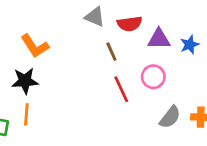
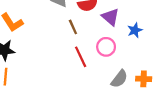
purple triangle: (159, 39) -> (110, 17), turned 42
blue star: (190, 45) -> (135, 30), moved

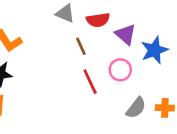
blue star: (135, 30) -> (154, 50), size x1.5

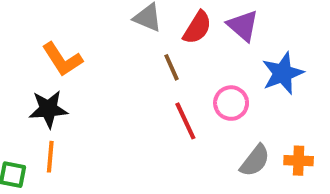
red semicircle: (98, 20) -> (197, 28), turned -50
purple triangle: (126, 34) -> (243, 26), moved

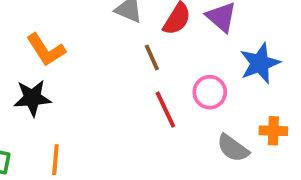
orange line: (50, 157) -> (55, 160), moved
gray semicircle: (255, 161) -> (233, 148), turned 88
orange cross: (299, 161) -> (273, 131), moved

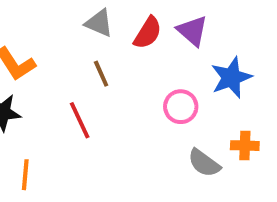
brown line: (152, 57) -> (101, 74), moved
red line: (165, 110) -> (80, 120), moved

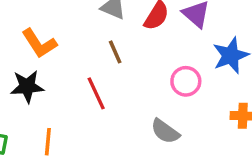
gray semicircle: (204, 163) -> (165, 131), moved

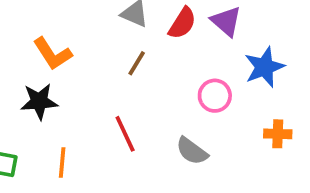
brown line: (115, 52) -> (137, 63), turned 55
red line: (96, 93) -> (125, 134), moved

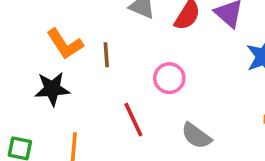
brown line: (137, 63) -> (106, 55), moved, turned -35
pink circle: (215, 96) -> (169, 78), moved

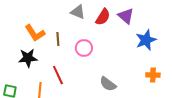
pink circle: (169, 78) -> (84, 48), moved
red line: (133, 120) -> (58, 75), moved

